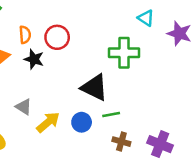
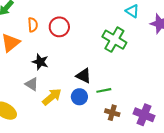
green cross: (124, 53) -> (114, 40), turned 30
black star: (34, 59) -> (40, 62), moved
black triangle: (94, 87) -> (84, 76), moved, size x0.7

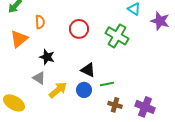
red circle: (59, 27) -> (79, 29), moved

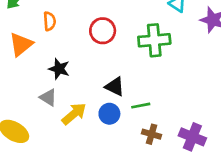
green cross: (117, 36) -> (154, 40), turned -35

